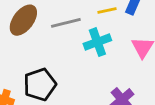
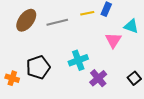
cyan cross: (97, 42) -> (78, 60), moved

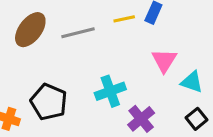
cyan triangle: (131, 26) -> (192, 82), moved
black pentagon: (38, 67) -> (49, 102), turned -30

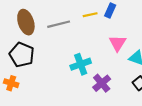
brown ellipse: (30, 30) -> (26, 22), turned -55
black pentagon: (49, 102) -> (22, 55), moved

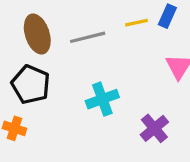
cyan cross: (81, 64) -> (102, 99), moved

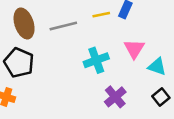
cyan cross: (102, 99) -> (96, 60), moved

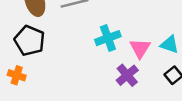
pink triangle: (134, 49) -> (140, 48), moved

